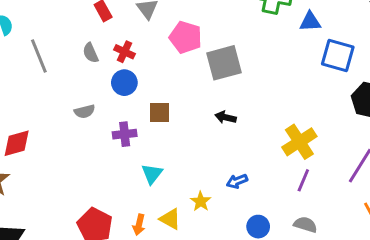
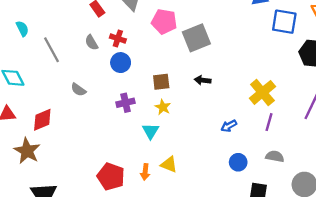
gray semicircle: (85, 111) -> (78, 90), moved, turned 56
brown square: (160, 112) -> (161, 82), moved
blue arrow: (237, 181) -> (229, 126), moved
yellow star: (201, 201) -> (163, 107), moved

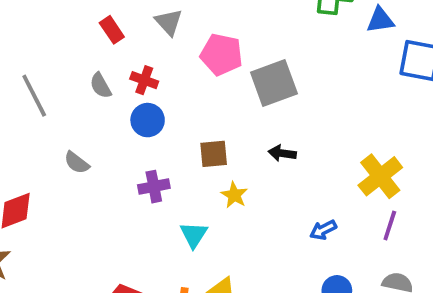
yellow star: (163, 107) -> (234, 195), moved

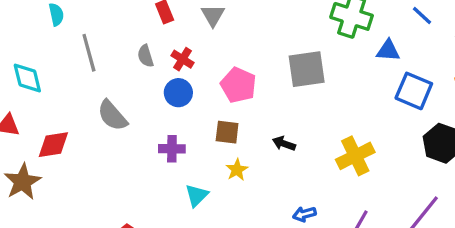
pink pentagon: (221, 54) -> (238, 85), moved
gray square: (274, 83) -> (307, 69), moved
gray semicircle: (77, 163) -> (112, 116), size x1.5
yellow cross: (380, 176) -> (355, 156), moved

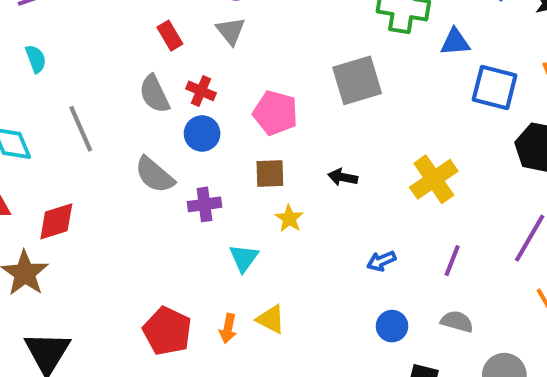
gray line: (89, 53) -> (81, 129), moved
gray semicircle: (145, 56) -> (154, 94), size x1.4
gray semicircle: (112, 116) -> (155, 175), moved

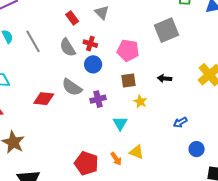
gray line: (81, 129) -> (33, 41), moved
red diamond: (56, 221) -> (44, 99), moved, turned 30
blue arrow: (381, 261) -> (180, 122), moved
orange arrow: (228, 328) -> (116, 159), turned -40

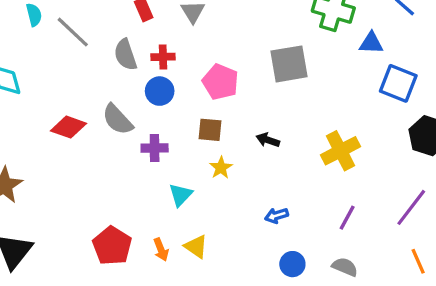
gray line: (33, 41) -> (73, 32), turned -30
red cross: (90, 44) -> (163, 57), turned -32

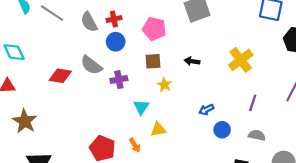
yellow triangle: (196, 247) -> (158, 129), moved, turned -35
blue circle: (292, 264) -> (222, 130), moved

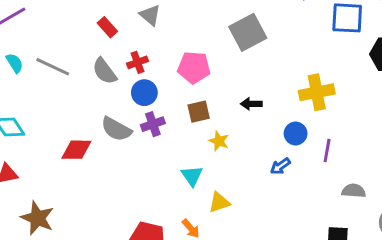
yellow cross: (241, 60) -> (317, 92), turned 35
purple cross: (119, 80) -> (153, 124), moved
purple line: (253, 103) -> (327, 150), moved
blue circle: (222, 130) -> (296, 134), moved

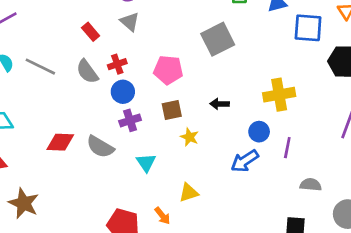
gray semicircle: (116, 129) -> (100, 147), moved
blue arrow: (280, 166) -> (245, 161), size x1.5
cyan triangle: (192, 176) -> (146, 163), moved

